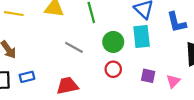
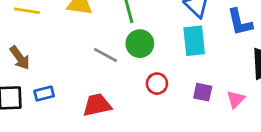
green circle: (113, 42) -> (140, 44), moved

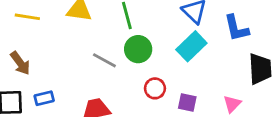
cyan rectangle: (194, 41) -> (191, 46), turned 52
purple square: (203, 92) -> (187, 102), moved

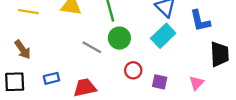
blue rectangle: (44, 98) -> (51, 78), moved

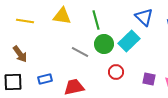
cyan rectangle: (163, 36) -> (129, 41), moved
purple square: (160, 82) -> (149, 79), moved

